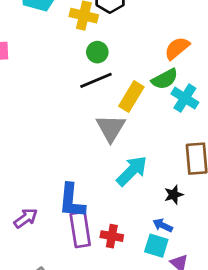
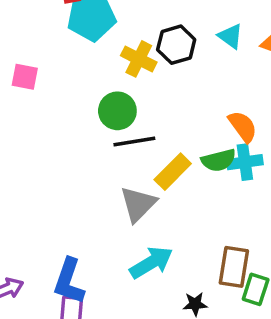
orange semicircle: (177, 48) -> (243, 126), turned 80
green circle: (97, 52) -> (117, 111), moved, size x1.4
cyan cross: (185, 98) -> (245, 162), moved, turned 36

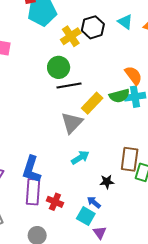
yellow cross: (139, 59) -> (71, 36), turned 30
cyan arrow: (151, 263) -> (80, 157), size x0.7

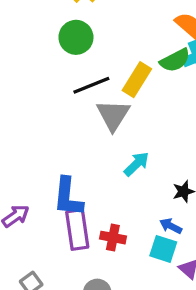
black line: (69, 86) -> (91, 85), moved

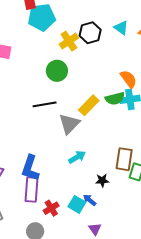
black line: (91, 85) -> (45, 104), moved
red cross: (113, 238) -> (51, 208), moved, turned 35
cyan square: (163, 249) -> (77, 204), moved

